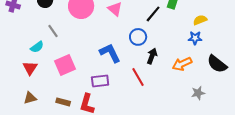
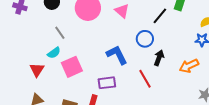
cyan semicircle: (37, 47) -> (54, 53), moved

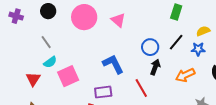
black line: (160, 16) -> (176, 42), moved
gray line: (60, 33) -> (46, 42), moved
blue circle: (145, 39) -> (150, 47), moved

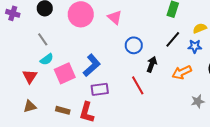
blue circle: (150, 47) -> (134, 45), moved
blue L-shape: (113, 64) -> (92, 65), moved, turned 75

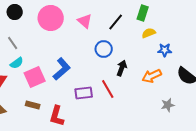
yellow semicircle: (200, 28) -> (149, 33), moved
black line: (173, 39) -> (116, 22), moved
purple rectangle: (100, 89) -> (84, 93), moved
brown rectangle: (63, 110) -> (33, 105), moved

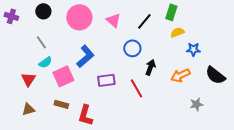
blue L-shape: (62, 69) -> (85, 56), moved
purple rectangle: (84, 93) -> (106, 80), moved

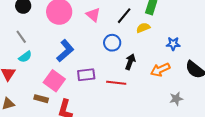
yellow semicircle: (177, 32) -> (143, 28), moved
pink square: (63, 76) -> (54, 81), moved, turned -30
red line: (136, 88) -> (116, 83), turned -54

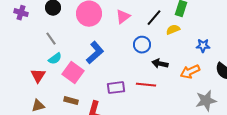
pink triangle: (93, 15) -> (123, 17), turned 42
black arrow: (130, 62) -> (160, 64), turned -98
purple rectangle: (86, 75) -> (116, 88), moved
pink square: (54, 81) -> (73, 73), moved
gray star: (176, 99) -> (206, 101), size x1.5

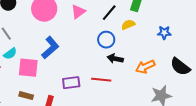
blue circle: (142, 45) -> (106, 40), moved
blue star: (203, 46) -> (164, 33), moved
pink square: (73, 73) -> (28, 68), turned -30

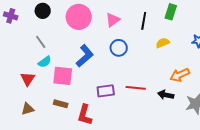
black line: (109, 13) -> (144, 21), turned -30
yellow semicircle: (128, 25) -> (163, 43), moved
blue circle: (106, 40) -> (119, 48), moved
black arrow: (115, 59) -> (166, 95), moved

